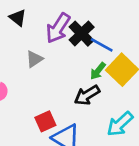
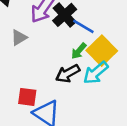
red square: (45, 121) -> (27, 97), turned 30
cyan arrow: (120, 124) -> (96, 73), moved

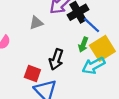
green arrow: (79, 51) -> (83, 45), turned -32
black arrow: (68, 74) -> (56, 59), moved, turned -54

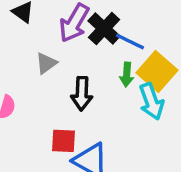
black arrow: (56, 59) -> (82, 94), moved
cyan arrow: (93, 66) -> (151, 101), turned -65

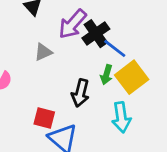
black arrow: (82, 94) -> (80, 93), moved
cyan arrow: (151, 101) -> (121, 117), moved

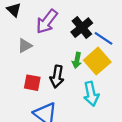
black cross: (96, 34) -> (82, 28), moved
blue line: (115, 48) -> (103, 38), moved
red square: (44, 118) -> (32, 83), moved

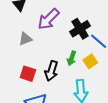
yellow square: (97, 61) -> (90, 61), size x0.6

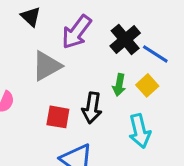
gray triangle: (25, 39) -> (47, 66), size x1.5

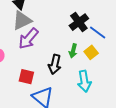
purple arrow: (77, 32) -> (28, 39), moved
gray triangle: (47, 66) -> (22, 20), moved
red square: (58, 117) -> (26, 77), moved

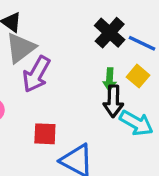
black arrow: (55, 64) -> (113, 101), moved
cyan arrow: (84, 81) -> (136, 123), turned -40

